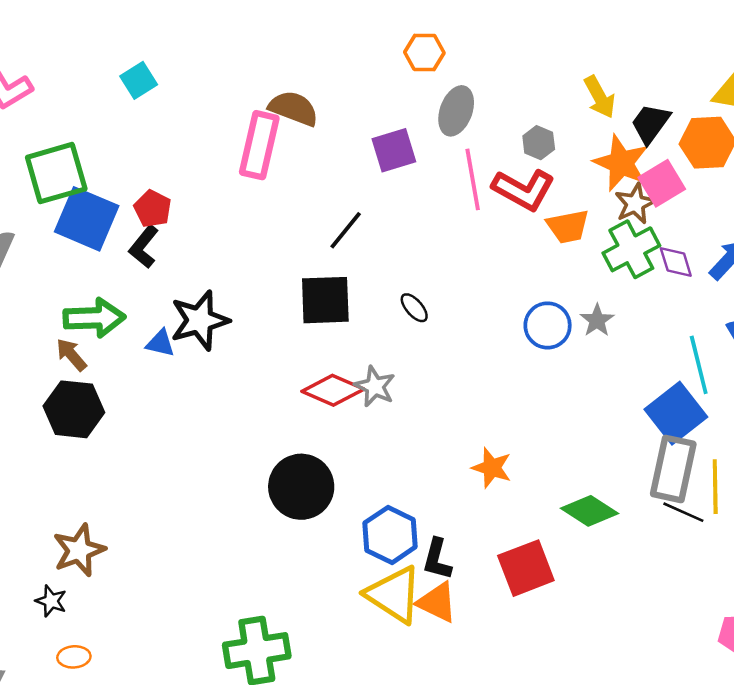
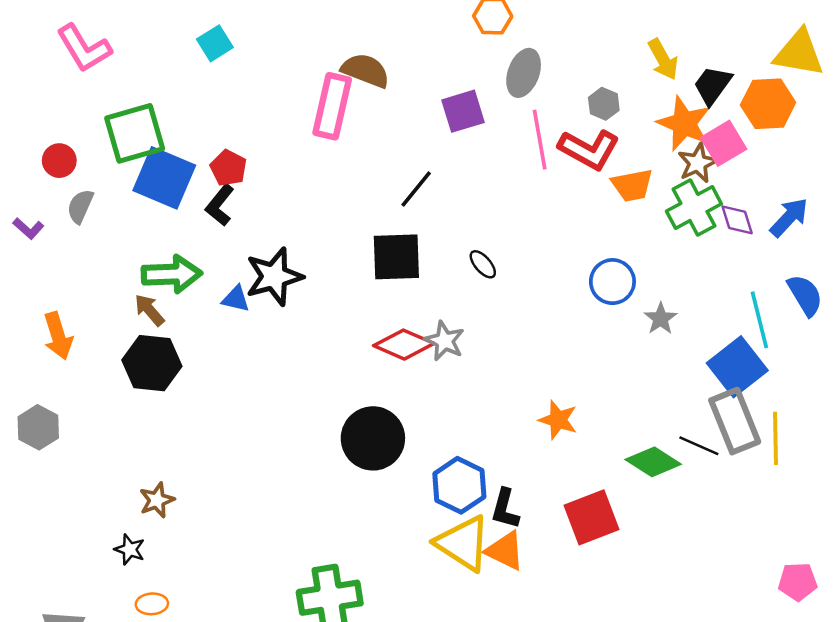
gray star: (597, 320) -> (661, 319), moved
gray rectangle: (673, 469) -> (735, 421), turned -34
black line: (683, 512) -> (699, 446), moved
brown star: (79, 550) -> (157, 500), size x0.7

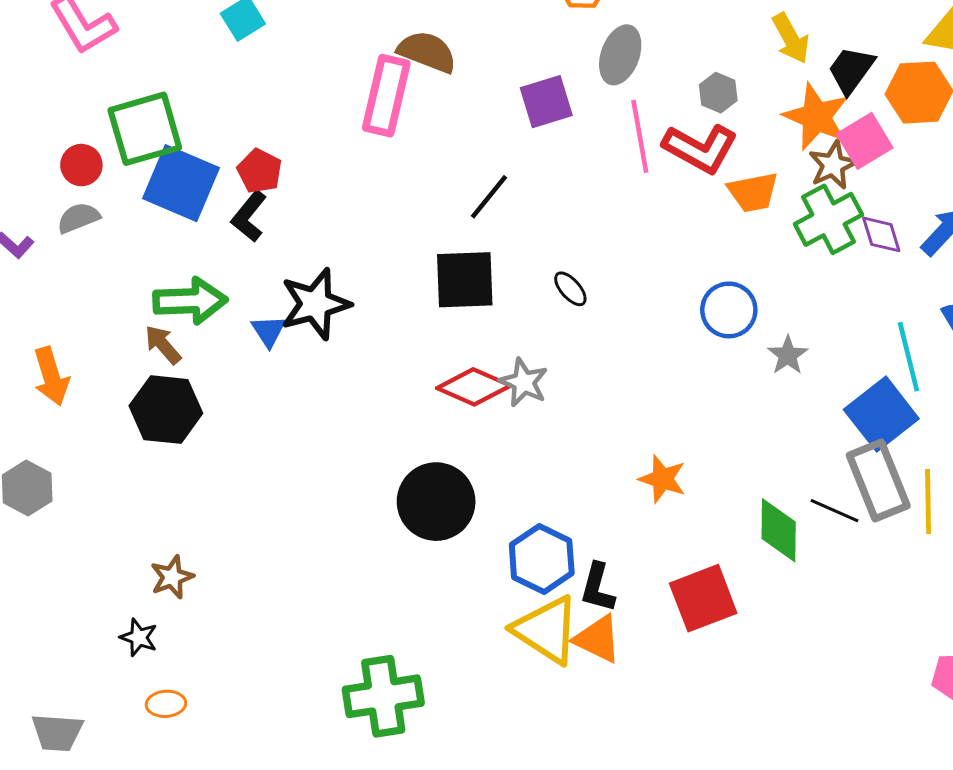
red circle: (59, 161) -> (81, 165), moved
gray semicircle: (80, 206) -> (78, 218), turned 44
blue triangle: (236, 299) -> (269, 331), turned 44
green diamond: (653, 462) -> (779, 530), turned 58

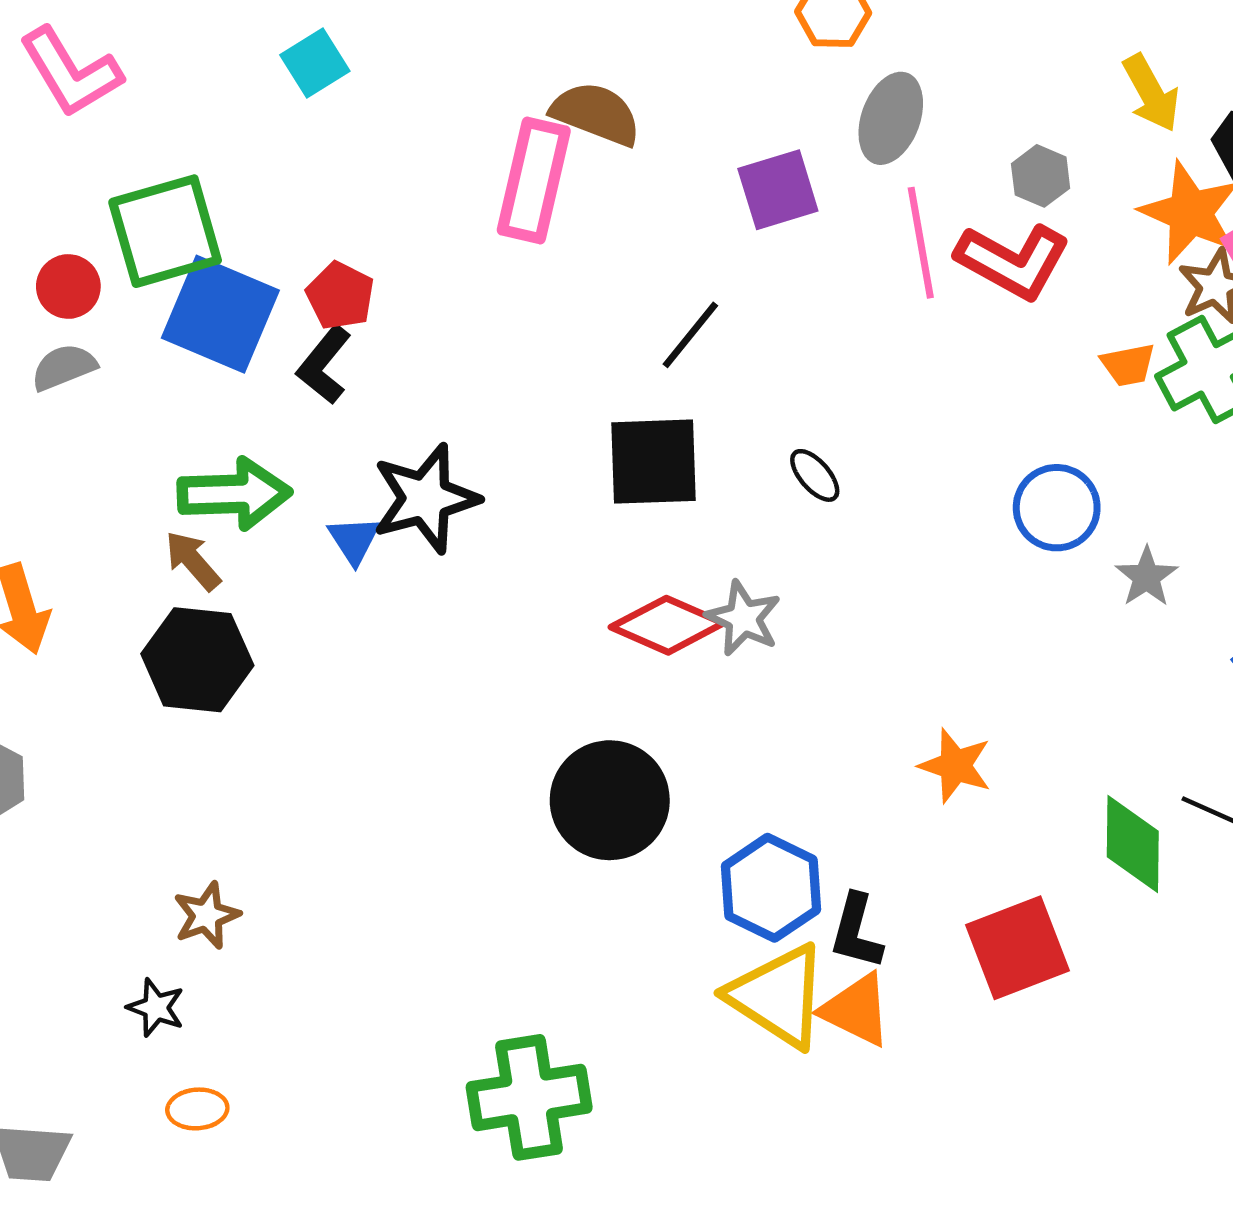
orange trapezoid: (753, 192) -> (1128, 365), moved, size x0.7

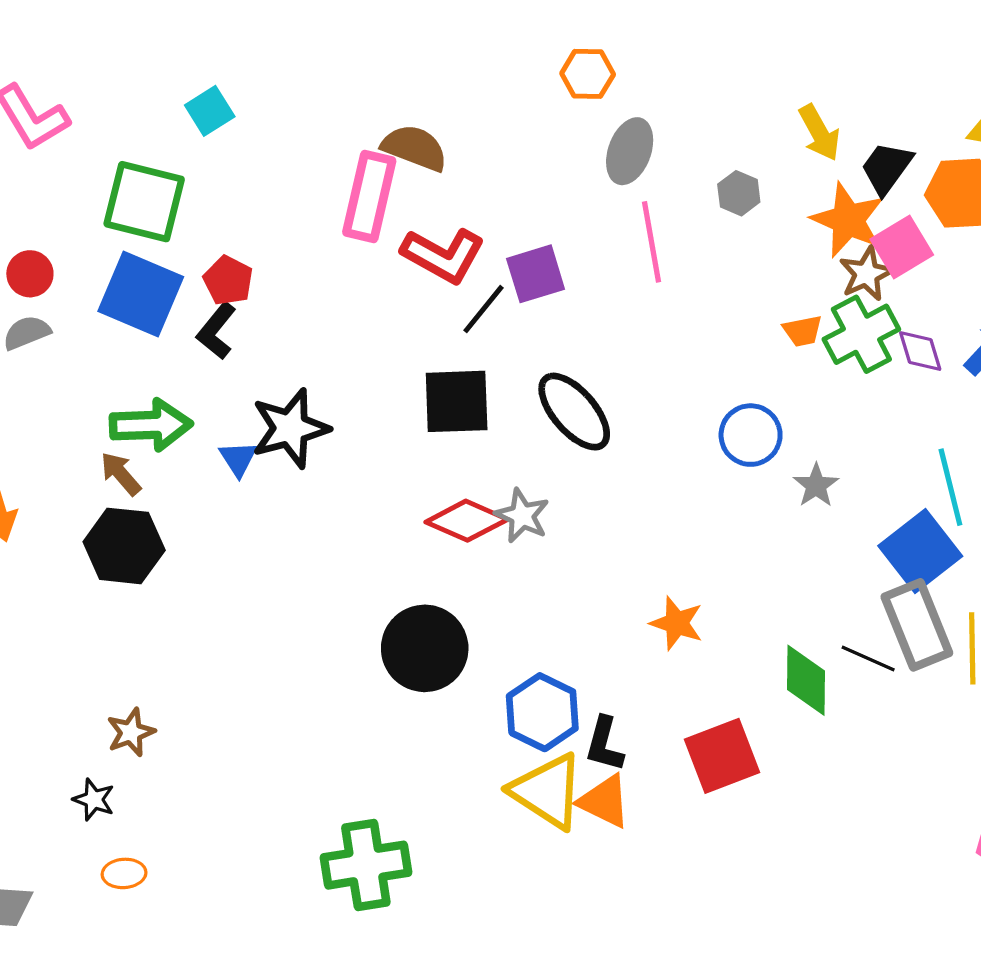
purple square: (778, 190) -> (536, 274), moved
green square: (165, 231) -> (144, 202), moved, turned 30
red L-shape: (1013, 261) -> (443, 255), moved
black ellipse: (815, 475) -> (574, 412), size x2.0

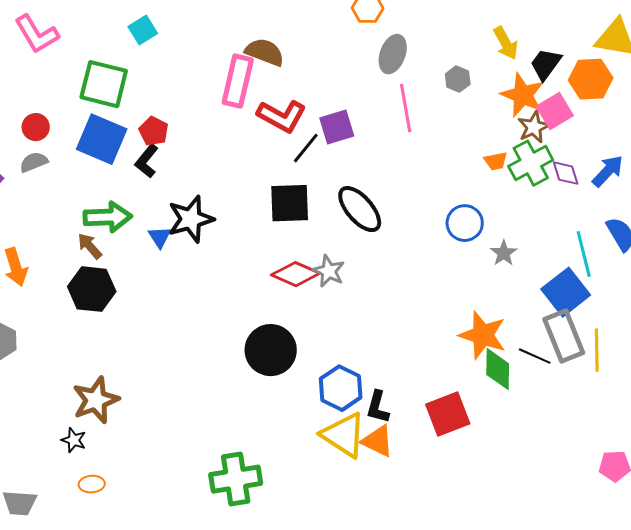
orange star: (677, 623) -> (483, 335), moved, size x1.5
brown star: (131, 732) -> (96, 400), size x1.6

